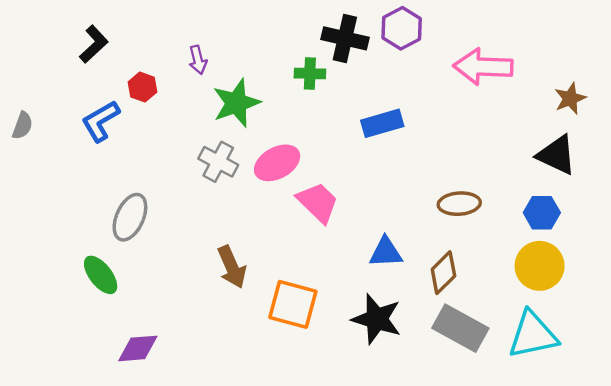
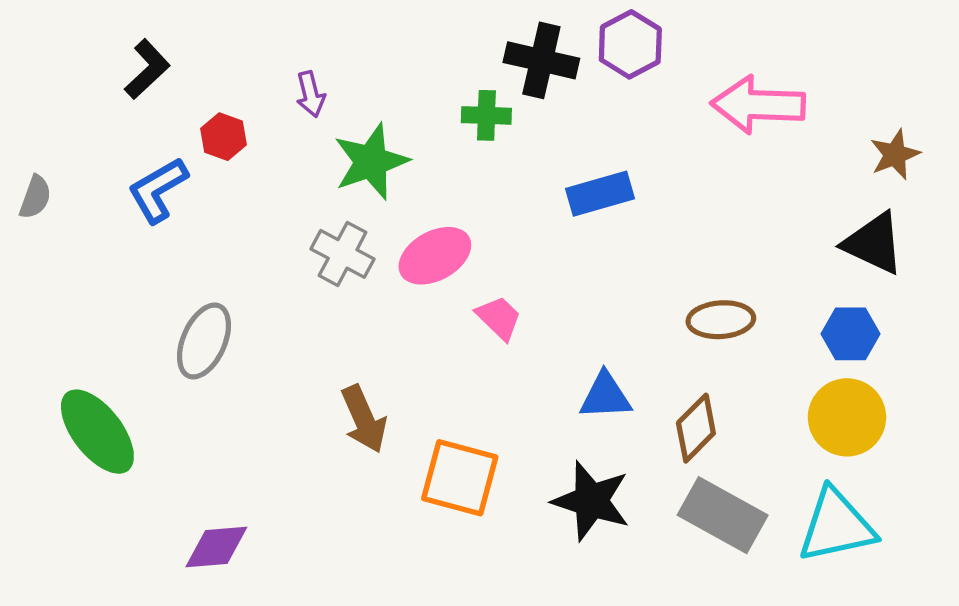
pink trapezoid: (318, 202) -> (499, 318), size x0.7
green ellipse: (101, 275) -> (97, 432), moved, size x1.4

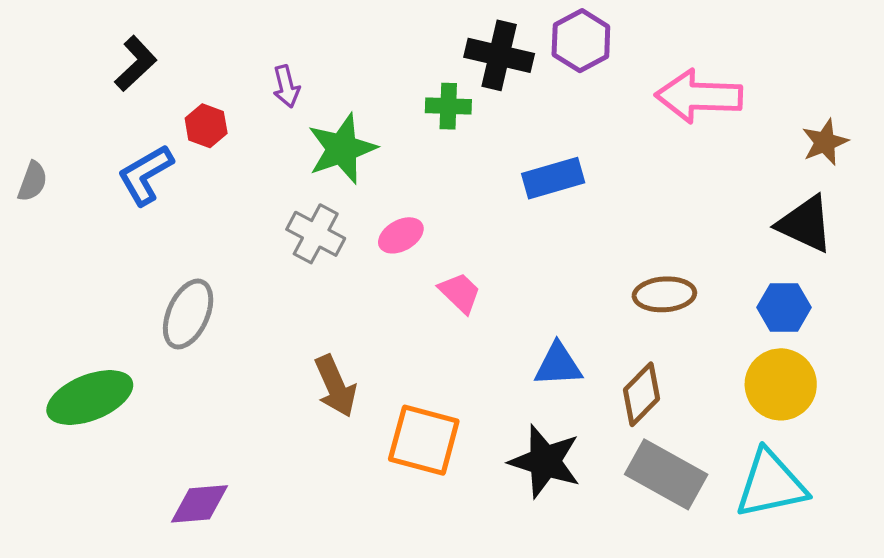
pink ellipse: (435, 256) -> (401, 235), size x0.7
green ellipse: (97, 432) -> (90, 398), turned -74

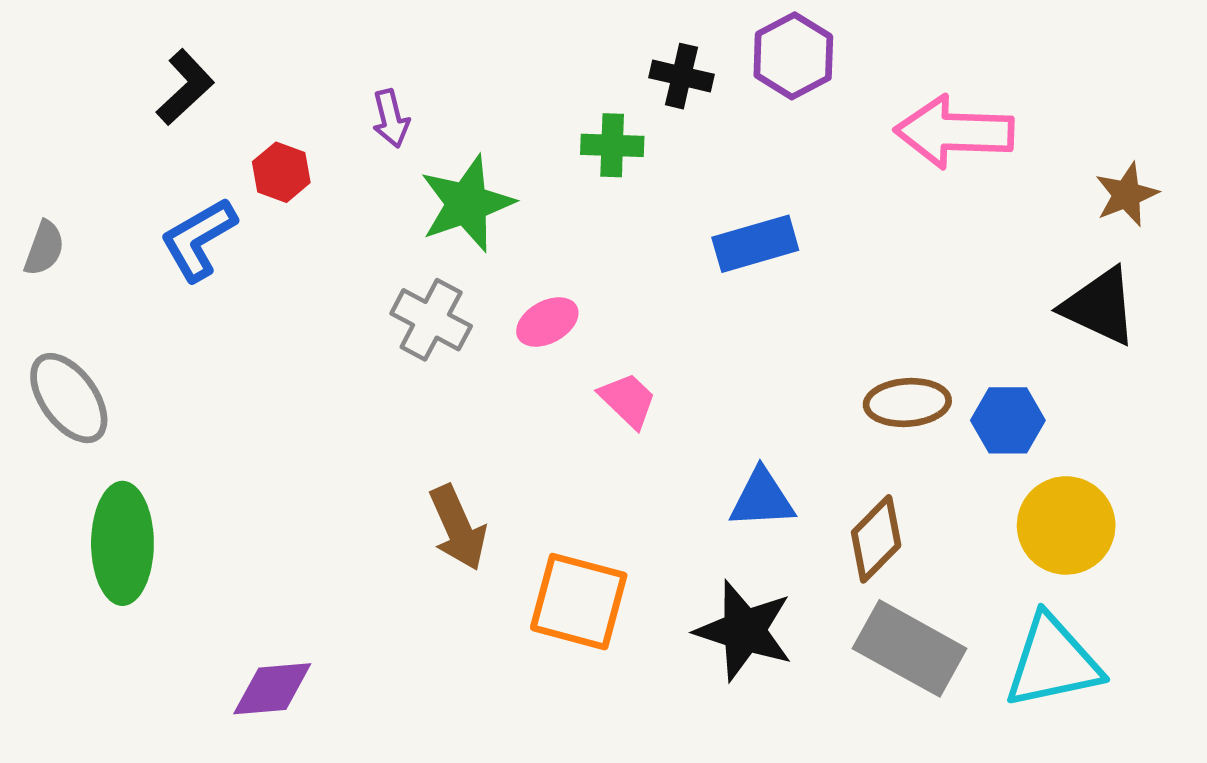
black cross: (499, 55) -> (681, 76), size x0.7
blue hexagon: (784, 307) -> (1008, 420), moved
gray ellipse: (188, 314) -> (69, 398), moved, turned -60
green ellipse: (90, 398) -> (122, 543), turned -68

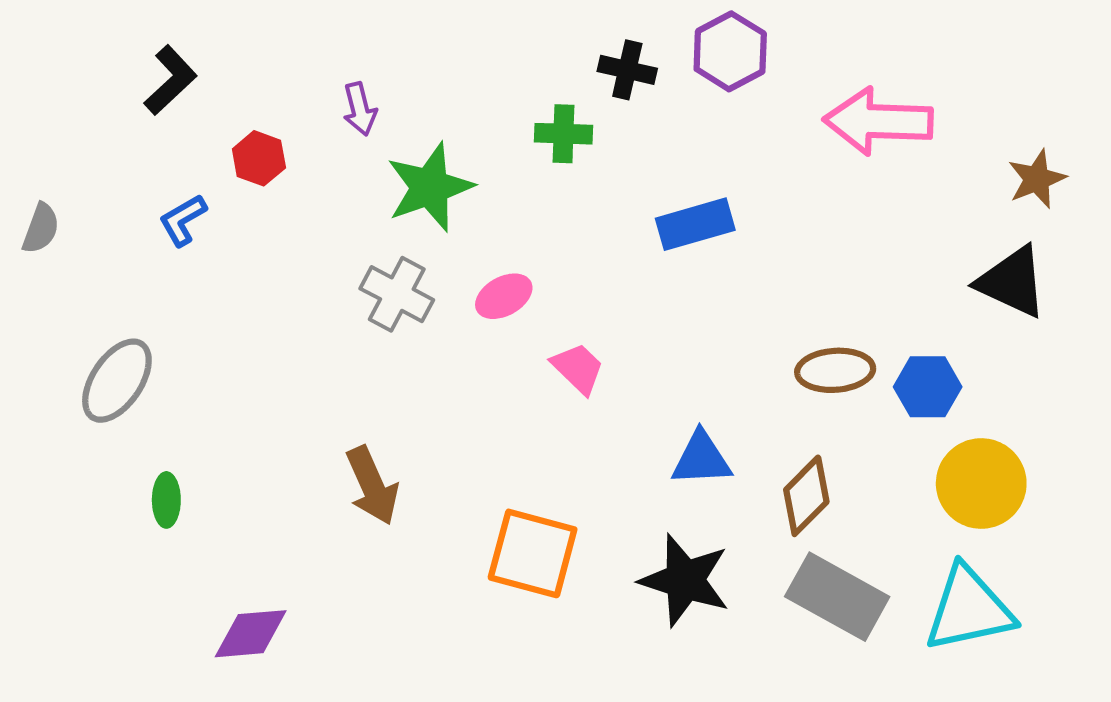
blue L-shape: (198, 239) -> (183, 220), size x0.7
gray ellipse: (69, 398) -> (117, 381), moved, turned 70
brown arrow: (458, 528) -> (372, 486), moved
green ellipse: (122, 543) -> (166, 500), moved, size x0.5

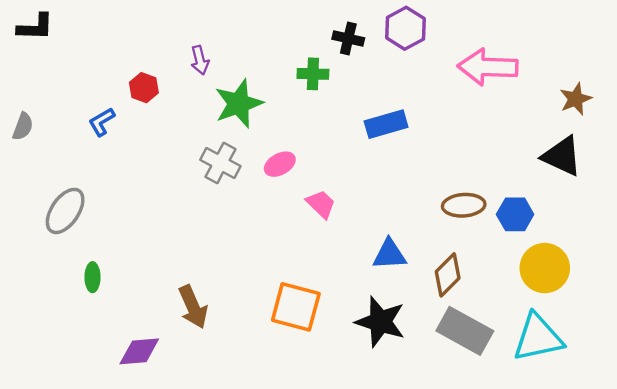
black L-shape: (170, 80) -> (35, 27), moved, turned 45
brown arrow: (372, 486) -> (193, 307), moved

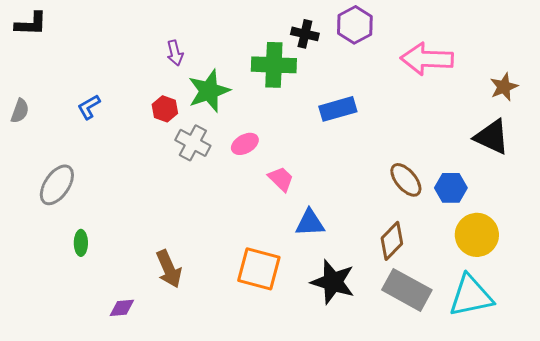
green cross: (313, 74) -> (274, 65), size x1.6
red hexagon: (144, 88) -> (165, 109), moved
brown ellipse: (464, 205) -> (406, 180), turned 54
blue triangle: (389, 254) -> (310, 223), moved
purple diamond: (139, 351) -> (122, 308), size x0.7

